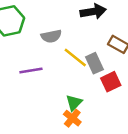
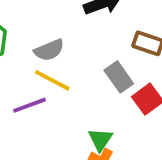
yellow line: (75, 58) -> (52, 80), moved

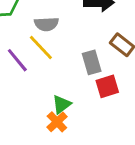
purple line: (29, 105) -> (17, 60), turned 52

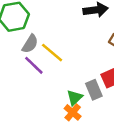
gray semicircle: (46, 24) -> (30, 44), moved, turned -48
gray rectangle: (92, 62) -> (94, 90), moved

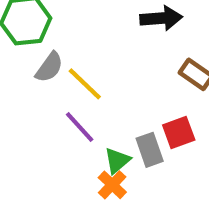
purple line: (34, 65) -> (80, 127), moved

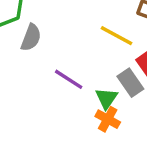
yellow line: (85, 84) -> (117, 36), moved

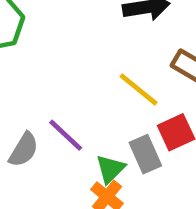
gray semicircle: (31, 38) -> (24, 150), moved

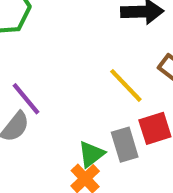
purple line: (66, 135) -> (26, 99), moved

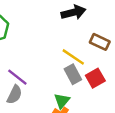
gray rectangle: (125, 145) -> (73, 74), moved

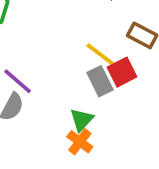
red square: (95, 78) -> (122, 72), moved

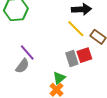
yellow line: (102, 56) -> (76, 29), moved

